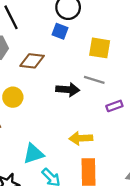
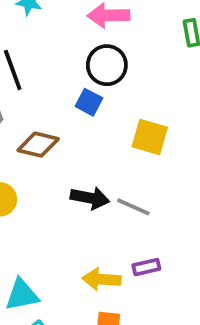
gray line: (94, 80) -> (133, 207), moved
purple rectangle: (114, 106) -> (146, 267), moved

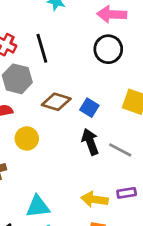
blue square: (89, 102) -> (89, 108), moved
black arrow: (90, 198) -> (90, 142), turned -125

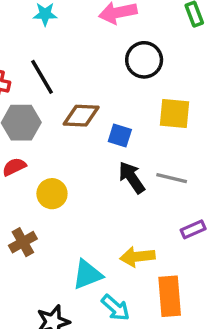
black circle: (108, 49) -> (144, 60), moved
brown diamond: (56, 102) -> (81, 116), moved
yellow arrow: (94, 199) -> (137, 257), moved

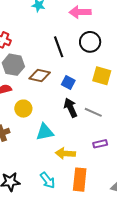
black line: (42, 77) -> (59, 47), moved
brown diamond: (81, 116) -> (40, 76), moved
cyan triangle: (87, 275) -> (45, 132), moved

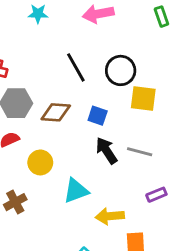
black circle: (90, 42) -> (121, 70), moved

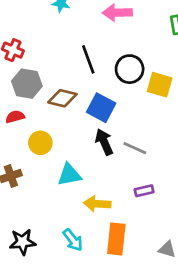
yellow square: (143, 98) -> (160, 85), moved
blue square: (98, 116) -> (101, 108), size x1.5

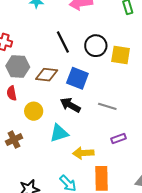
red semicircle: (15, 117) -> (12, 93), turned -80
black arrow: (104, 142) -> (70, 105), moved, turned -30

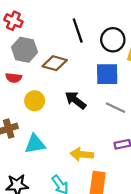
blue square: (77, 78) -> (107, 74), moved, turned -30
red semicircle: (12, 93) -> (14, 78), turned -80
cyan triangle: (59, 133) -> (35, 144), moved

